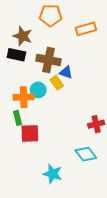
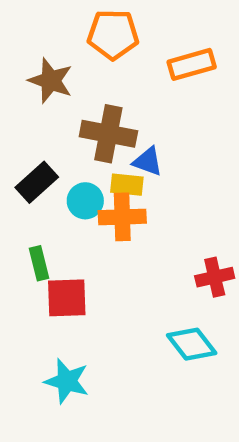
black rectangle: (16, 55) -> (37, 182), moved, turned -54
yellow rectangle: (57, 83) -> (127, 185), turned -48
orange cross: (24, 97) -> (122, 217), moved
cyan star: (53, 174) -> (67, 381), moved

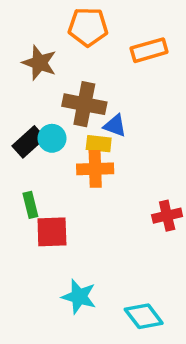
cyan circle: (85, 201) -> (52, 138), moved
cyan diamond: (192, 344) -> (144, 316), moved
cyan star: (67, 381) -> (79, 297), moved

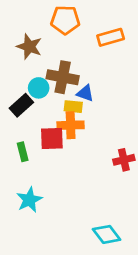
cyan circle: (52, 138) -> (39, 88), moved
red square: (52, 232) -> (52, 139), moved
cyan star: (79, 297) -> (29, 200), moved, turned 30

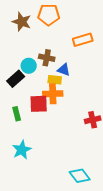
orange rectangle: (111, 37) -> (83, 40), moved
brown star: (29, 47) -> (22, 22), moved
brown cross: (63, 77) -> (47, 58), size x0.7

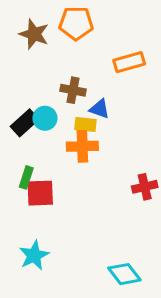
cyan circle: (29, 66) -> (45, 118), moved
red square: (39, 104) -> (40, 193), moved
green rectangle: (17, 114) -> (26, 177), turned 32
cyan star: (22, 150) -> (34, 255), moved

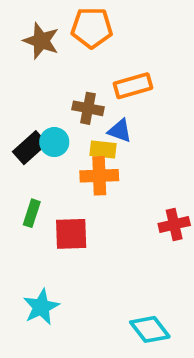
orange rectangle: (129, 62) -> (133, 86), moved
red square: (40, 193) -> (71, 234), moved

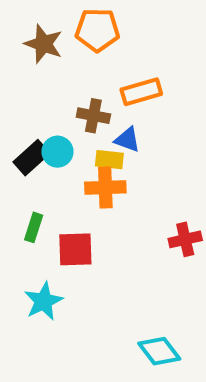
cyan star: (41, 307) -> (44, 301), moved

